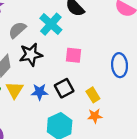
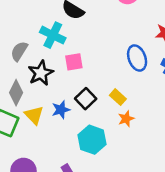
pink square: (74, 55) -> (74, 62), moved

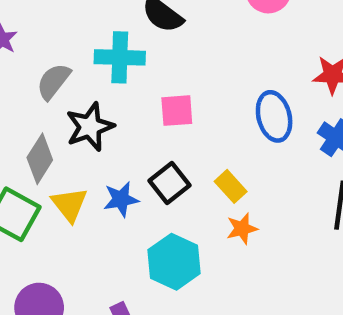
cyan cross: (53, 35) -> (120, 57), turned -30
pink square: (74, 62) -> (177, 111), moved

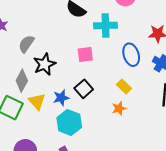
cyan cross: (120, 57) -> (106, 26), moved
yellow rectangle: (231, 186) -> (124, 86), moved
cyan hexagon: (174, 262) -> (69, 122), moved

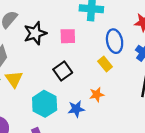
black star: (45, 64) -> (35, 33), moved
yellow rectangle: (124, 86) -> (105, 64), moved
blue star: (61, 98) -> (76, 109), moved

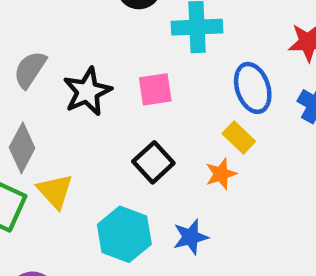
orange star: (97, 95) -> (221, 174), moved

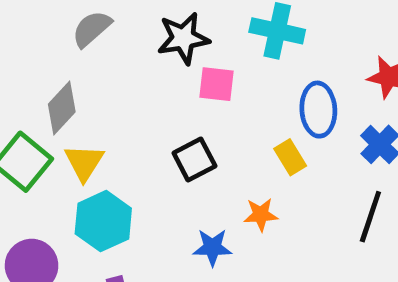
black star: (87, 92) -> (183, 38), moved
orange star: (221, 174) -> (261, 215), moved
cyan hexagon: (124, 234) -> (103, 221), moved

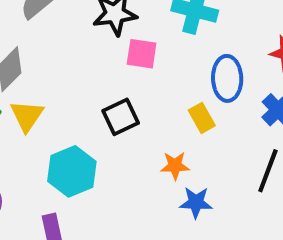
cyan hexagon: (103, 221) -> (72, 171), moved
blue star: (212, 247) -> (196, 202), moved

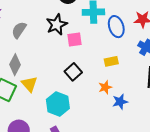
blue ellipse: (227, 78) -> (116, 27), moved
yellow rectangle: (202, 118) -> (111, 61), turned -56

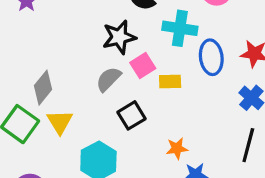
gray semicircle: (19, 30) -> (109, 79), moved
pink square: (74, 40) -> (143, 65), turned -35
yellow rectangle: (111, 61) -> (170, 82), moved

